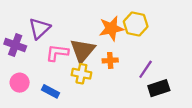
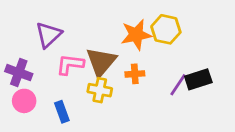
purple cross: (15, 45) -> (19, 73), moved
black rectangle: (159, 88) -> (198, 79), moved
blue rectangle: (51, 91) -> (62, 112), turned 42

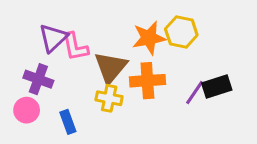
pink L-shape: (70, 64) -> (75, 47), moved, turned -108
purple cross: (19, 73) -> (38, 79), moved
orange cross: (135, 74) -> (147, 81), size x1.6

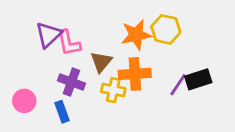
brown triangle: (111, 67) -> (101, 62), size x0.7
purple cross: (38, 79) -> (71, 82), moved
yellow cross: (109, 98) -> (113, 90), moved

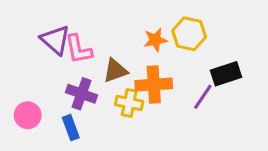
purple triangle: (49, 35) -> (55, 40), turned -36
orange star: (136, 35) -> (155, 40), size x0.7
brown triangle: (101, 62) -> (115, 71), turned 30
black rectangle: (198, 79) -> (226, 74), moved

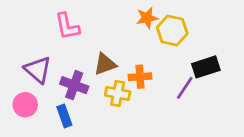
purple triangle: (55, 40) -> (38, 70), moved
orange star: (155, 40) -> (147, 18), moved
pink L-shape: (78, 49) -> (67, 26), moved
orange cross: (154, 85) -> (140, 77), size x0.7

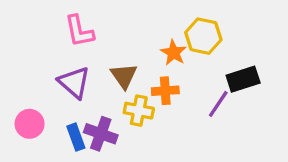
orange star: (147, 18) -> (174, 53), moved, turned -30
brown triangle: (105, 64) -> (124, 76), turned -45
purple triangle: (38, 70) -> (74, 82), moved
purple cross: (74, 85) -> (101, 134), moved

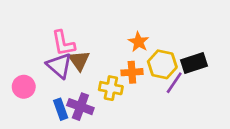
pink L-shape: (79, 31) -> (63, 43), moved
yellow hexagon: (203, 36) -> (162, 64), moved
brown triangle: (124, 76) -> (79, 60), moved
pink circle: (30, 124) -> (24, 87), moved

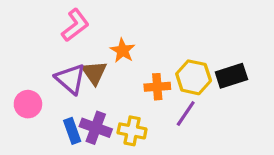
orange star: (139, 42) -> (123, 50), moved
pink L-shape: (63, 43) -> (75, 25), moved, turned -116
purple line: (174, 83) -> (186, 114), moved
yellow cross: (111, 88) -> (132, 131), moved

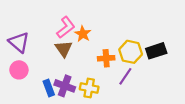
pink L-shape: (75, 25) -> (66, 27), moved
purple triangle: (71, 79) -> (19, 42), moved

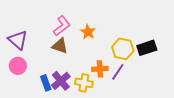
orange star: (83, 34) -> (88, 32), moved
brown triangle: (64, 49) -> (60, 46), turned -36
orange cross: (106, 58) -> (100, 69), moved
purple cross: (65, 86) -> (61, 81), turned 30

